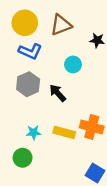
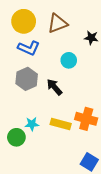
green circle: (23, 158) -> (16, 137), moved

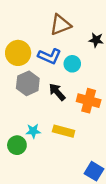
yellow circle: (24, 21) -> (18, 53), moved
blue L-shape: (29, 48) -> (50, 56), moved
orange cross: (86, 119) -> (89, 101), moved

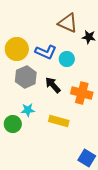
brown triangle: (60, 25) -> (68, 23), moved, turned 45
cyan star: (33, 131) -> (28, 110), moved
green circle: (17, 145) -> (13, 124), moved

